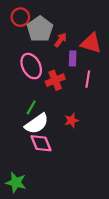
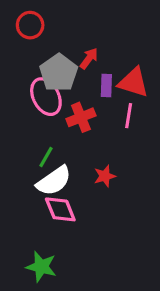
gray pentagon: (40, 29) -> (59, 73), moved
red triangle: (91, 43) -> (133, 82), moved
green star: (16, 182) -> (41, 267), moved

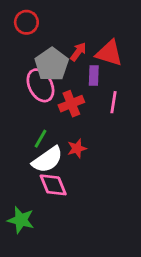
red triangle: (133, 82) -> (109, 53), moved
red star: (105, 176) -> (77, 148), moved
green star: (41, 267) -> (21, 220), moved

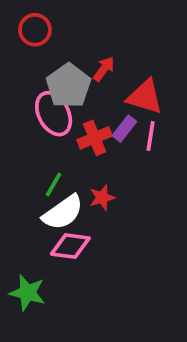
red triangle: (109, 53) -> (145, 97), moved
purple rectangle: (94, 76) -> (124, 129), moved, turned 36
pink diamond: (53, 185) -> (70, 246), turned -60

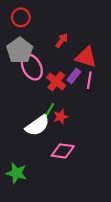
gray pentagon: (68, 86) -> (20, 50), moved
red cross: (95, 138) -> (56, 81), turned -30
green line: (54, 185) -> (50, 110), moved
pink diamond: (70, 246) -> (63, 151), moved

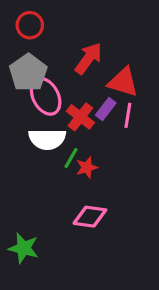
red arrow: (62, 41) -> (88, 58), size x1.5
white semicircle: (37, 126) -> (47, 139), moved, turned 35

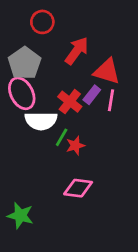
red circle: (30, 25) -> (42, 22), moved
pink ellipse: (46, 96) -> (22, 93), moved

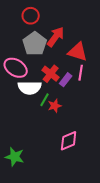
gray pentagon: (24, 63) -> (35, 44), moved
pink ellipse: (22, 93) -> (16, 68), turned -30
purple rectangle: (92, 95) -> (66, 80), moved
pink diamond: (78, 188) -> (69, 141), moved, turned -30

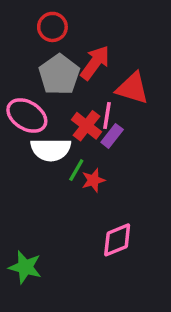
pink line: (81, 73) -> (107, 116), moved

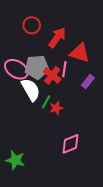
red circle: (52, 27) -> (32, 25), moved
gray pentagon: (59, 75) -> (37, 67), moved, turned 30
purple rectangle: (112, 136) -> (88, 81), moved
white semicircle: (51, 150) -> (31, 90), turned -120

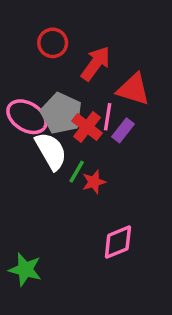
gray pentagon: (37, 67) -> (61, 113), turned 30
purple rectangle: (88, 81) -> (123, 130), moved

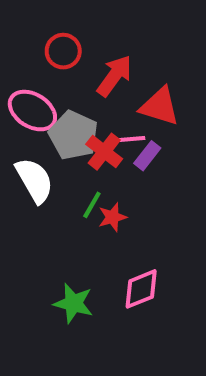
pink ellipse: (27, 117) -> (32, 111), moved
pink line: (108, 117) -> (129, 139), turned 76
white semicircle: (51, 151) -> (34, 180), moved
green star: (25, 269) -> (73, 303), moved

